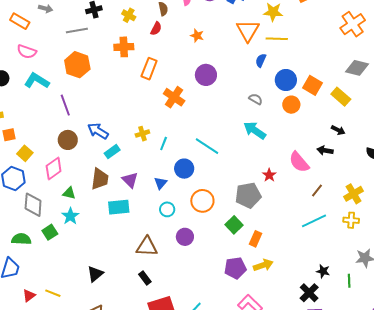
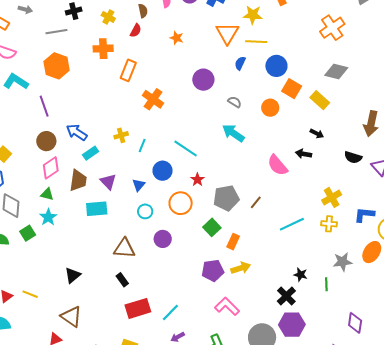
purple circle: (206, 75) -> (203, 80), moved
blue circle: (286, 80) -> (276, 66), moved
pink diamond: (54, 169) -> (51, 168), moved
red star: (269, 175) -> (197, 180), moved
brown line: (317, 190) -> (256, 202), moved

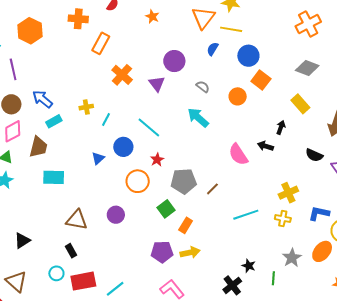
yellow rectangle: (320, 100) -> (300, 104), moved
black arrow: (317, 134) -> (281, 127), turned -104
purple triangle: (108, 182) -> (157, 84), moved
cyan circle: (145, 211) -> (56, 273), moved
gray star: (342, 262) -> (292, 258), turned -30

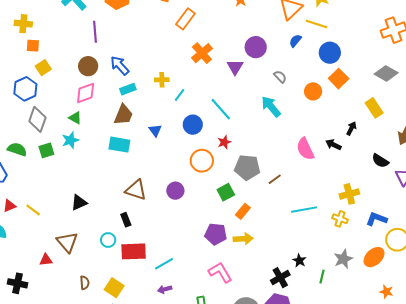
brown trapezoid: (38, 147) -> (123, 115), moved
blue triangle: (98, 158) -> (155, 130), moved, turned -32

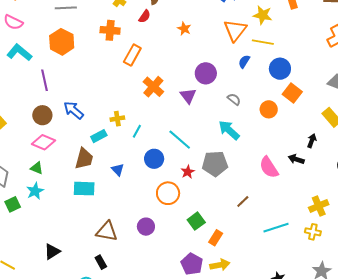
cyan rectangle: (128, 89) -> (99, 136), moved
pink diamond: (86, 93) -> (44, 142), turned 50
gray pentagon: (247, 167) -> (215, 164), moved
purple pentagon: (216, 234) -> (192, 264), turned 30

